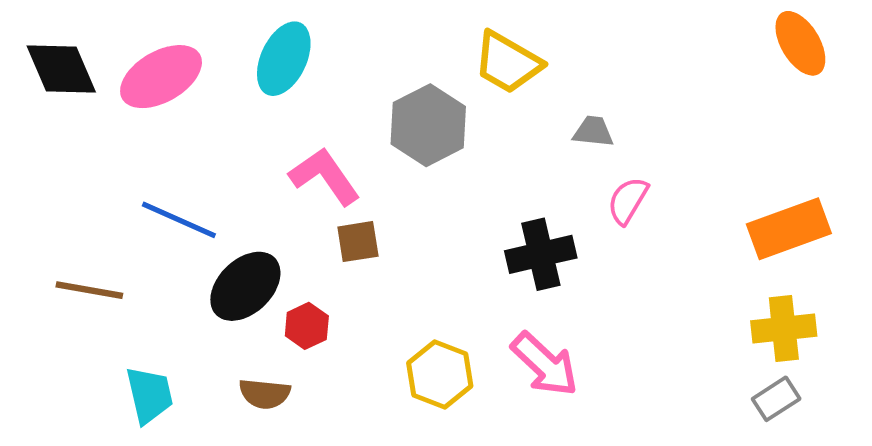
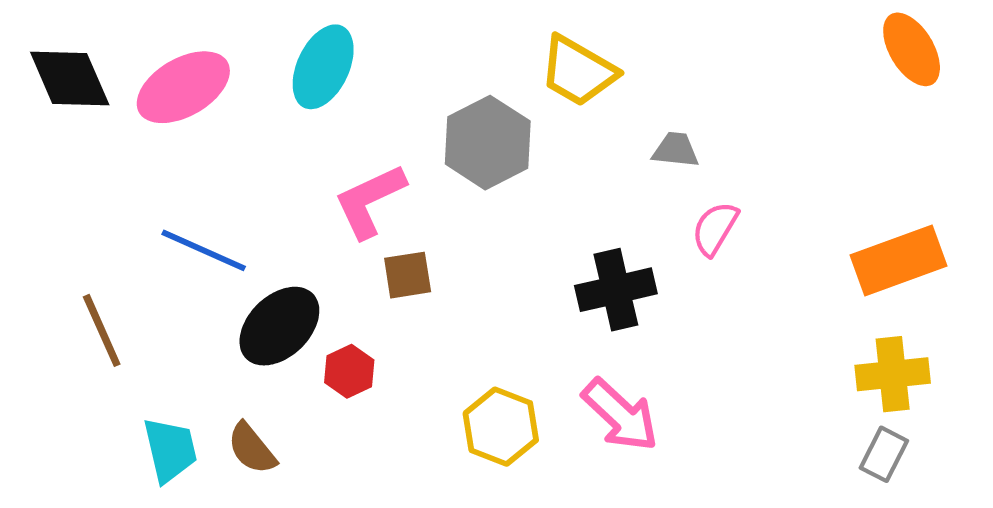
pink L-shape: (325, 176) -> (370, 201), turned -80
brown line: (89, 290) -> (102, 330), turned 56
brown semicircle: (265, 394) -> (252, 448), moved, turned 45
gray rectangle: (776, 399) -> (884, 454), turned -30

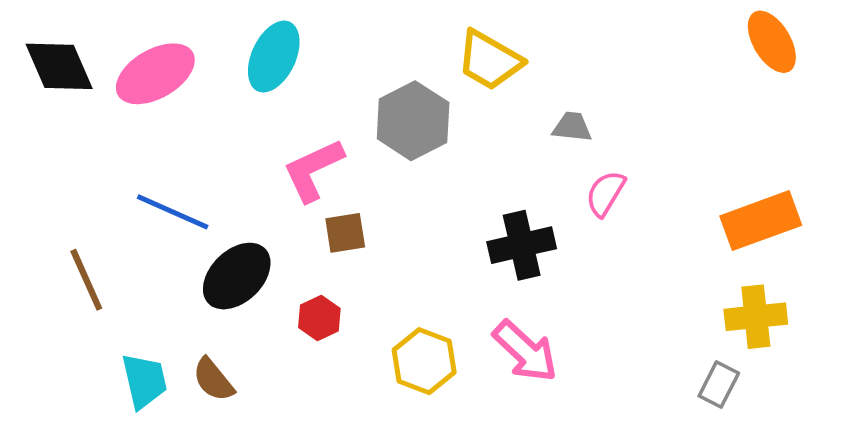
red hexagon: (349, 371) -> (319, 318), moved
gray rectangle: (884, 454) -> (719, 385), moved

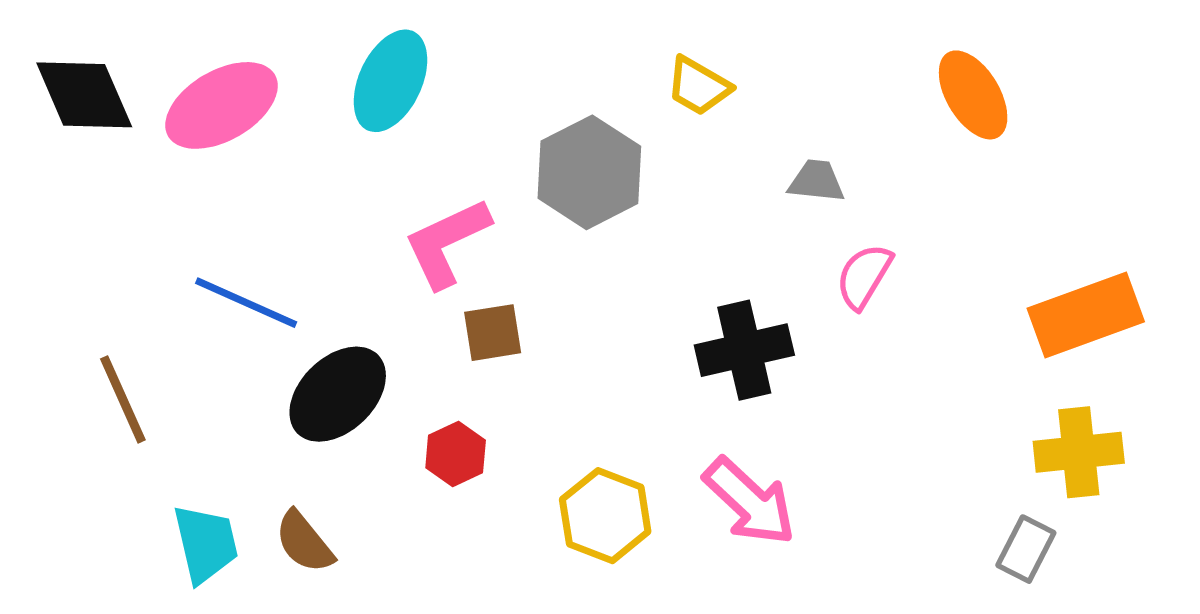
orange ellipse: (772, 42) -> (973, 95), moved
yellow trapezoid: (489, 60) -> (698, 86), size x0.7

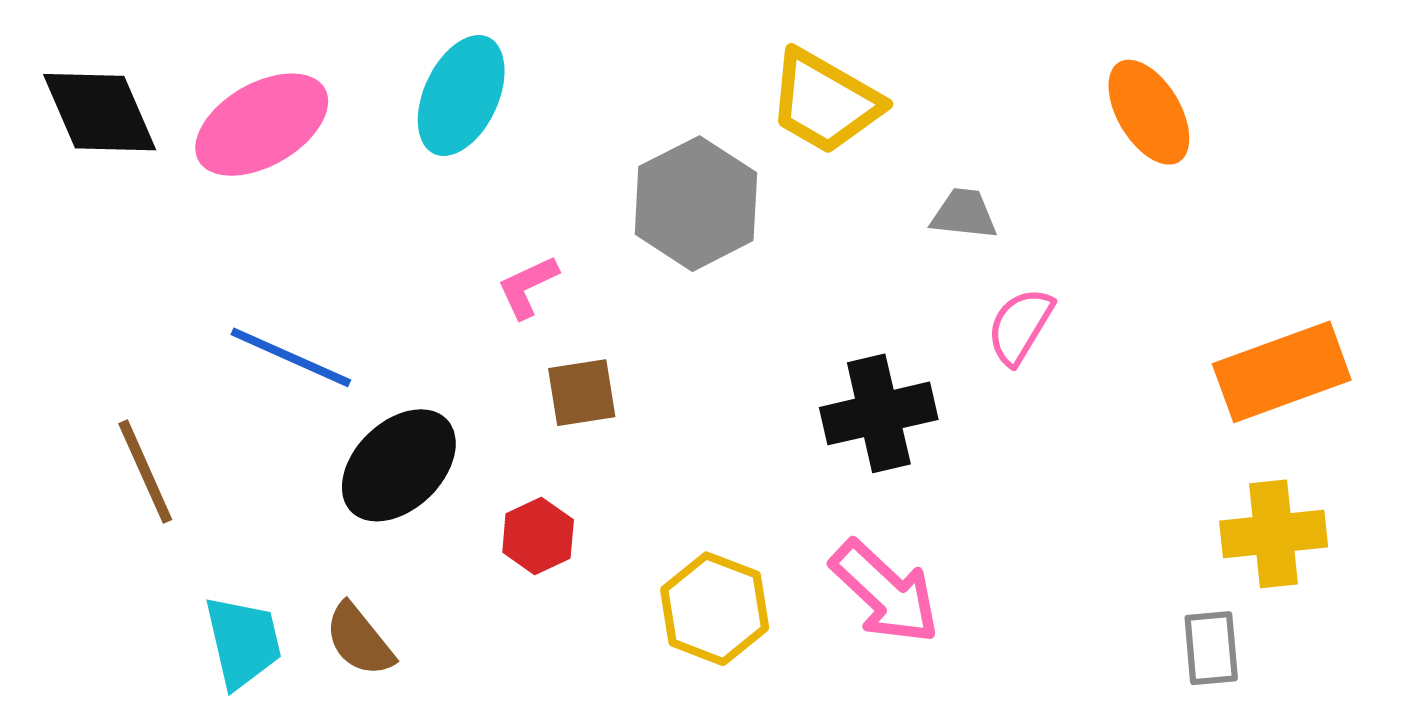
yellow trapezoid: (698, 86) -> (825, 102), size x1.5
pink L-shape: (447, 243) -> (528, 287), size x0.6
gray rectangle: (1026, 549) -> (1211, 648), turned -32

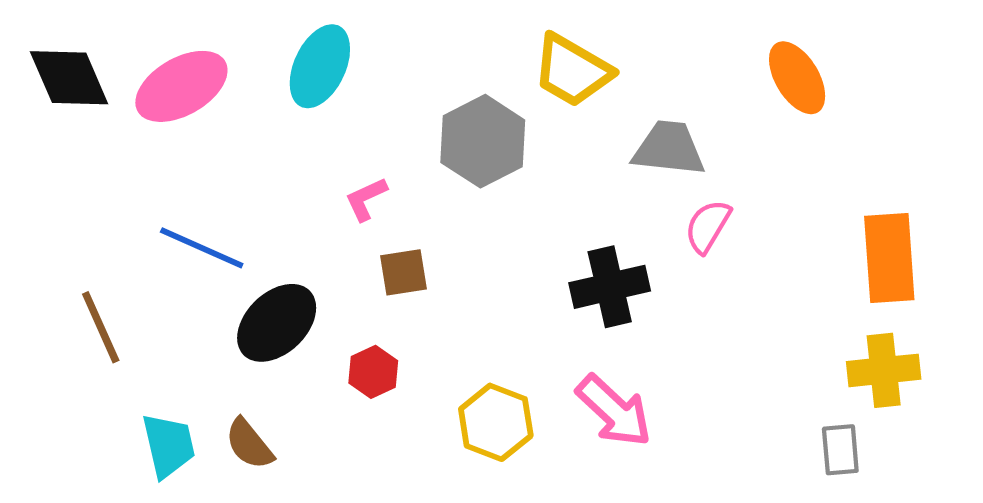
gray trapezoid: (964, 214) -> (669, 148), size x1.6
orange rectangle: (1282, 372) -> (889, 258), turned -74

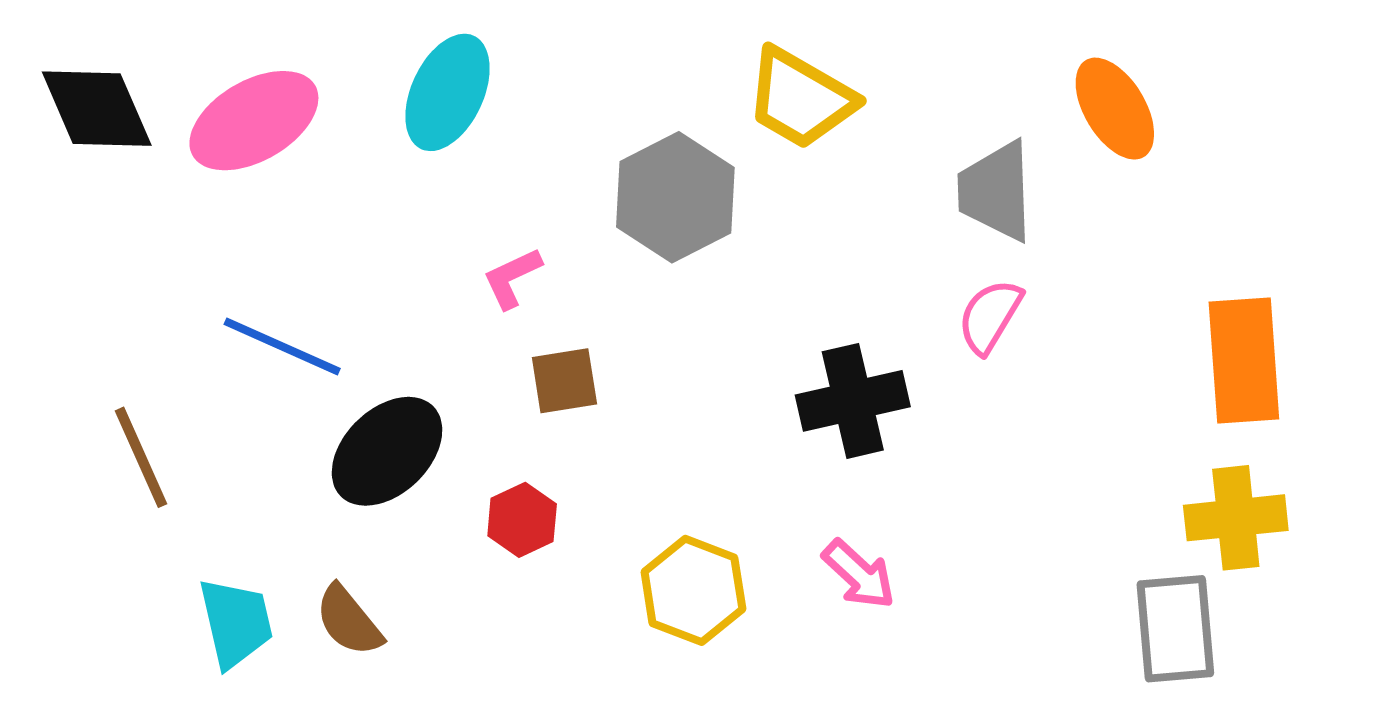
gray trapezoid: (669, 148) -> (996, 191), moved, turned -98
pink arrow: (614, 411) -> (859, 574), size x0.7
gray rectangle: (840, 450) -> (1175, 629), size x1.5

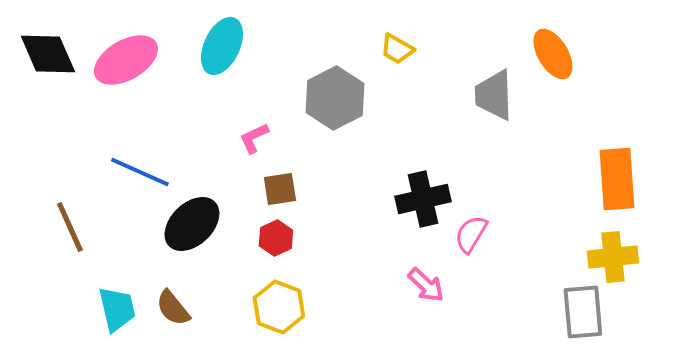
yellow trapezoid: (800, 98) -> (397, 49), size x0.6
pink semicircle: (990, 316) -> (471, 234), moved
red hexagon: (522, 520) -> (276, 238), moved
yellow hexagon: (693, 590) -> (279, 307), moved

